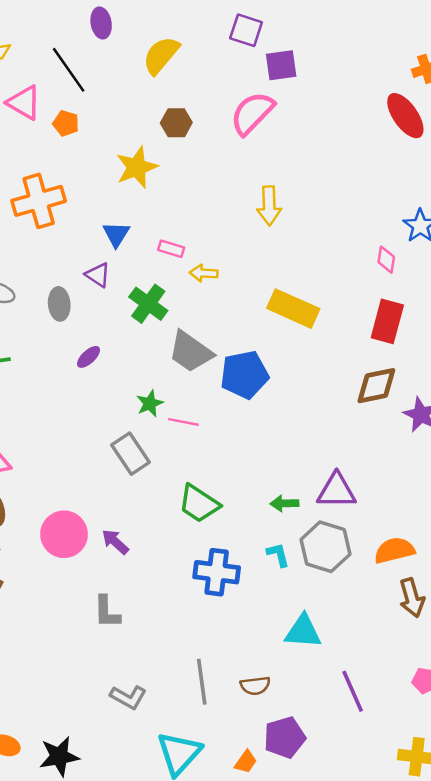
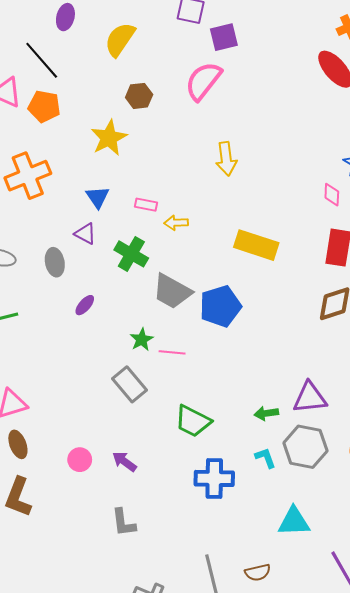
purple ellipse: (101, 23) -> (65, 17), turned 30
orange pentagon: (66, 123) -> (44, 106), size x1.4
pink circle: (64, 534) -> (80, 460), size x0.6

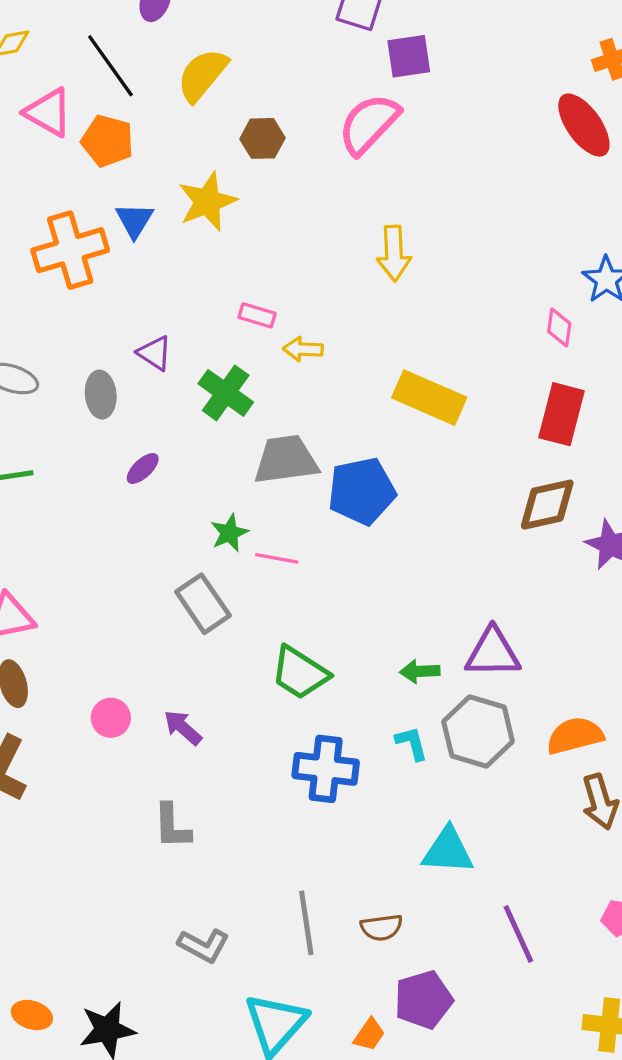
yellow semicircle: (120, 39) -> (202, 75), moved
blue triangle: (98, 197) -> (134, 220), moved
gray trapezoid: (172, 291) -> (286, 460), turned 138

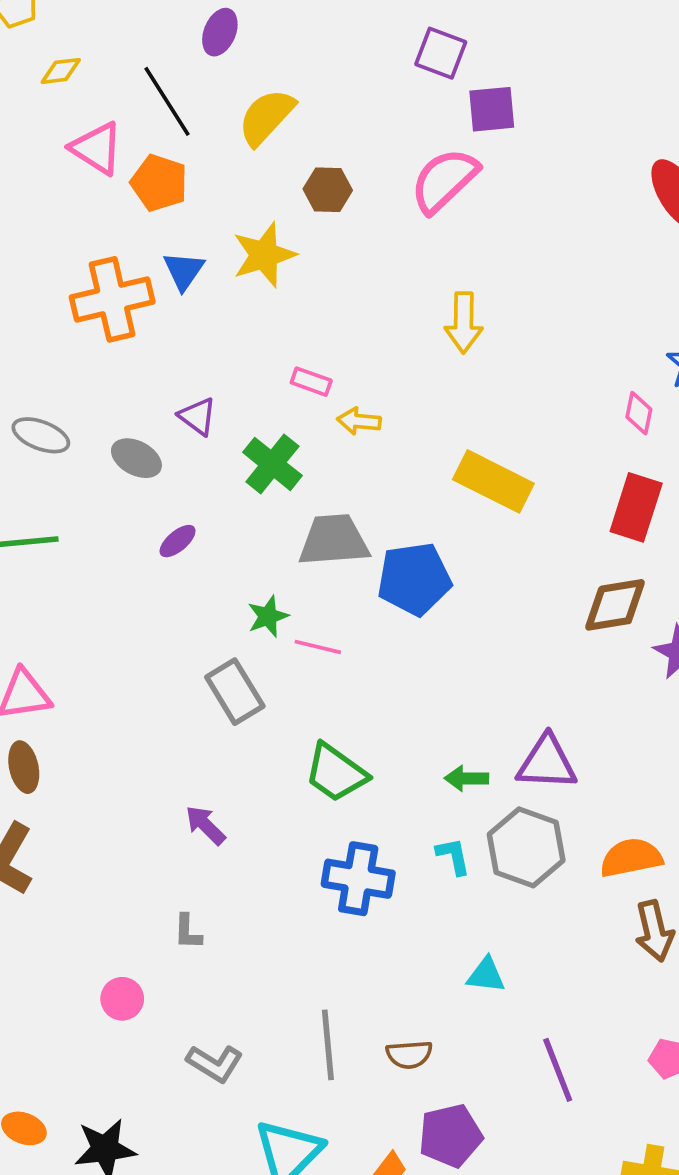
gray ellipse: (101, 395) -> (136, 458), turned -60
pink circle: (111, 718) -> (122, 999), moved
gray L-shape: (172, 826) -> (188, 932), size x0.7
cyan triangle: (448, 851) -> (486, 975), size x0.7

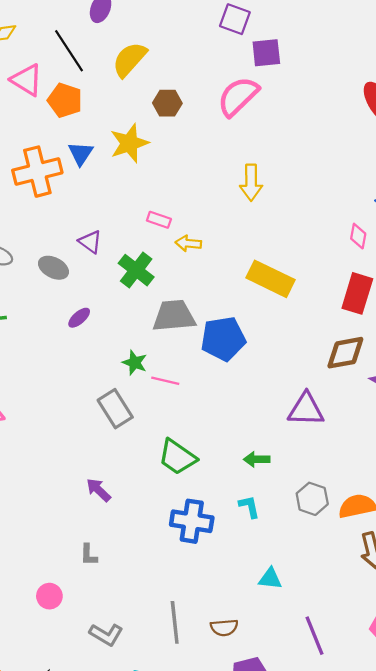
green star: (268, 616) -> (135, 363), turned -30
purple triangle: (547, 763) -> (306, 409), moved
gray hexagon: (526, 847) -> (312, 499), moved, size x0.7

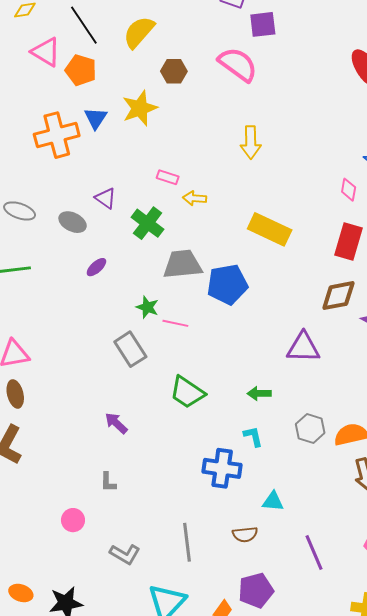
pink semicircle: (238, 96) -> (238, 64), turned 81
blue cross: (192, 521) -> (222, 468), moved
brown semicircle: (224, 628) -> (245, 534), moved

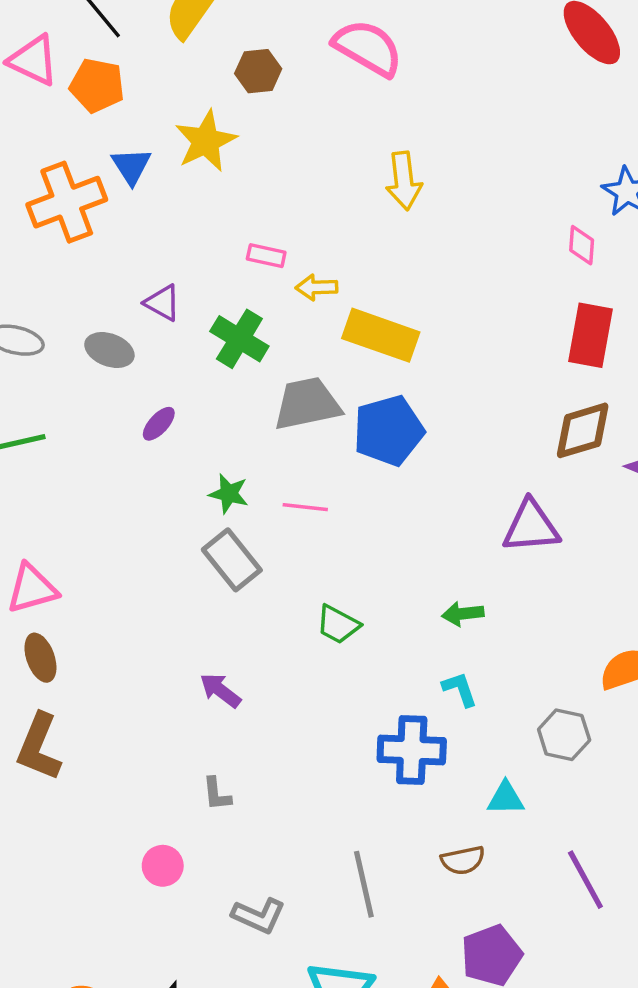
yellow rectangle: (270, 229) -> (381, 335), moved
green star: (147, 307) -> (229, 494), moved
green trapezoid: (187, 392) -> (338, 624), size x0.7
gray hexagon: (310, 428) -> (564, 735), moved

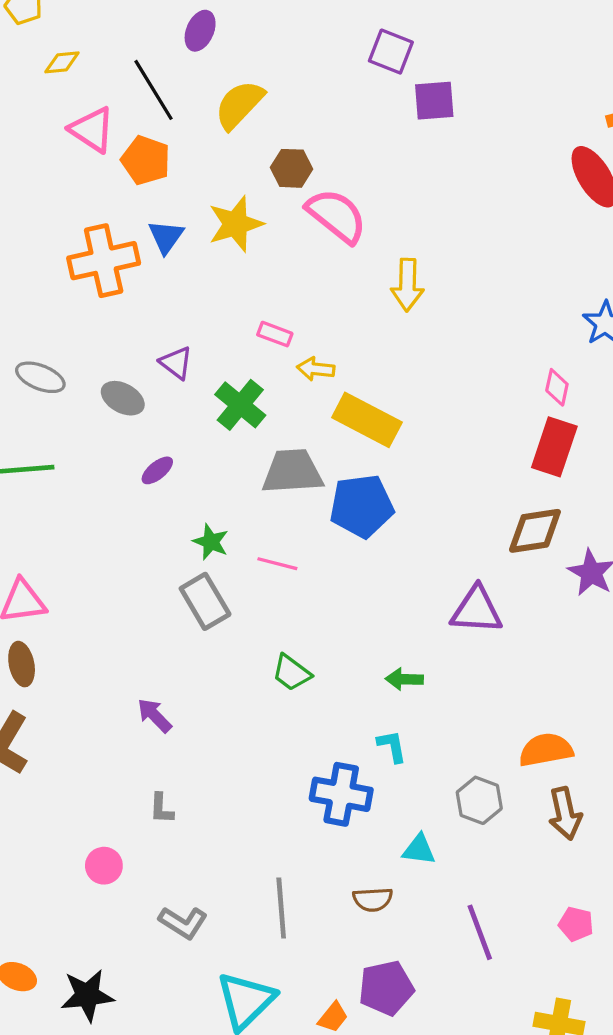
pink semicircle: (368, 48) -> (337, 216), moved
pink diamond: (582, 245) -> (557, 387), moved
purple arrow: (220, 690) -> (154, 715), moved

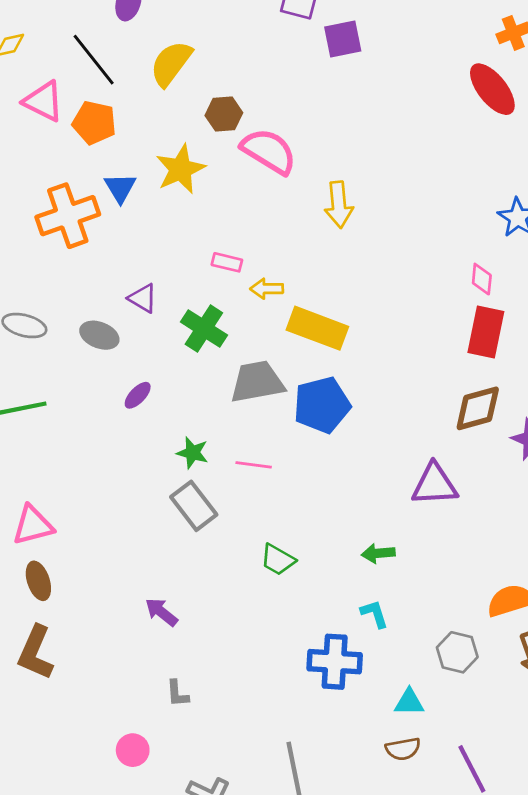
brown semicircle: (373, 899) -> (403, 749), moved

